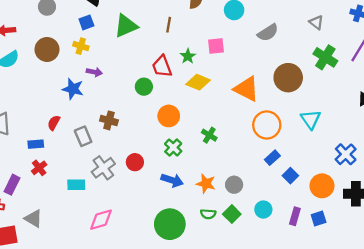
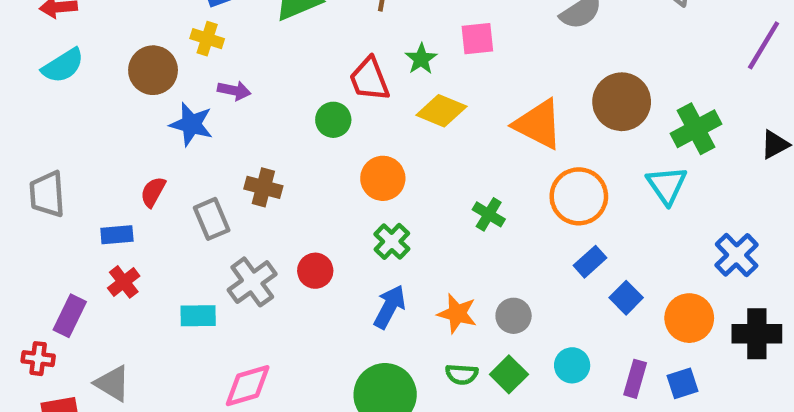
brown circle: (47, 49) -> (153, 70), moved
green cross: (325, 57) -> (696, 129), moved, turned 30
green cross: (209, 135) -> (489, 214), moved
blue arrow: (172, 180) -> (390, 307), turned -80

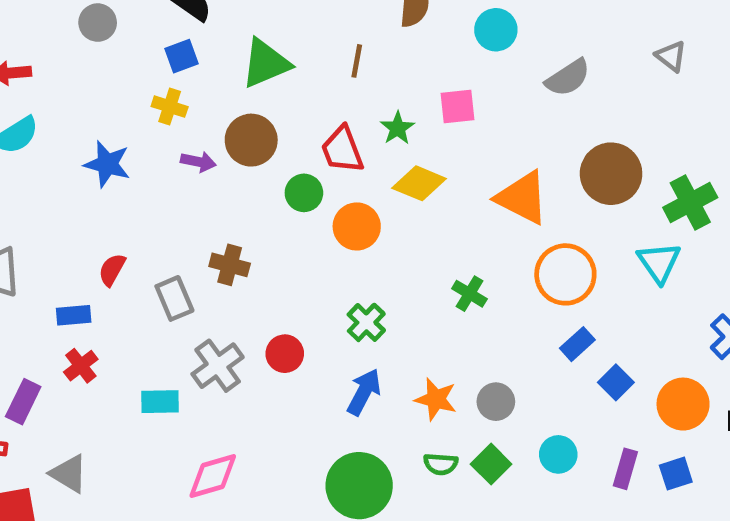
brown circle: (153, 70) -> (251, 140), moved
blue star: (191, 124) -> (107, 164), moved
orange circle: (383, 178) -> (357, 226), moved

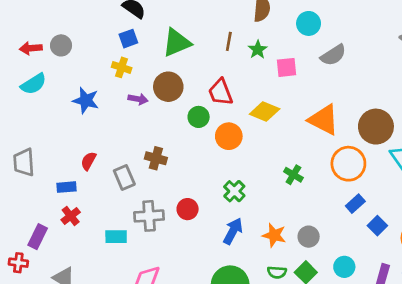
gray circle: (98, 23) -> (61, 45), moved
gray semicircle: (568, 78) -> (333, 55), moved
green star: (398, 128) -> (258, 50), moved
brown circle: (611, 174) -> (376, 127), moved
gray cross: (218, 366) -> (149, 216), turned 32

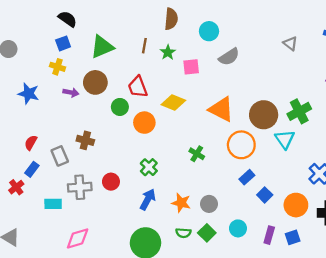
blue rectangle: (67, 187) -> (32, 169), moved, turned -48

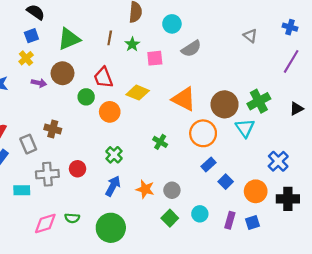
yellow cross: (57, 67) -> (26, 58), turned 32
green semicircle: (183, 233) -> (72, 218), moved

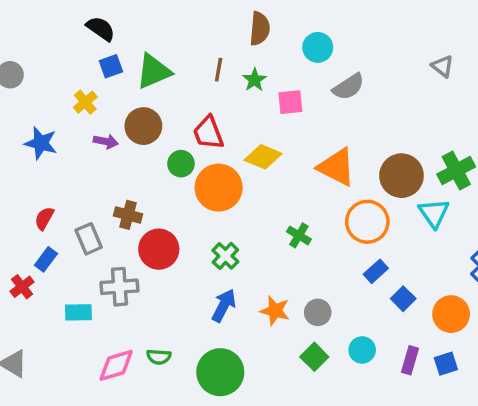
blue square: (31, 36) -> (111, 66), moved
orange circle: (110, 112) -> (219, 188), size x1.4
red circle: (78, 169) -> (159, 249), moved, size x1.5

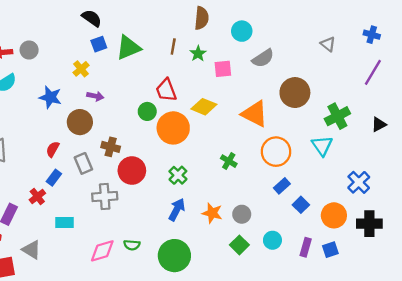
brown circle: (143, 126) -> (80, 122), moved
brown circle: (401, 176) -> (295, 93), moved
cyan rectangle: (78, 312) -> (65, 222), moved

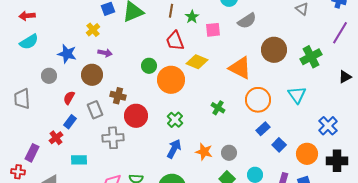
gray circle: (29, 50) -> (49, 76), moved
red trapezoid: (166, 90) -> (175, 41), moved
green cross: (337, 116) -> (311, 57), moved

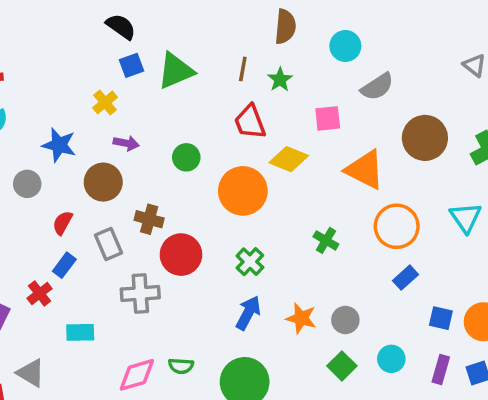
pink square: (213, 30) -> (328, 118), moved
green circle: (149, 66) -> (186, 157), moved
blue square: (279, 145) -> (441, 318), moved, turned -32

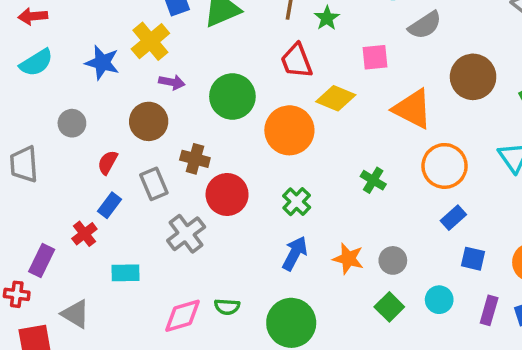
yellow cross: (105, 103) -> (150, 41), size x1.5
blue star: (59, 145) -> (102, 63), moved
green circle: (186, 157) -> (232, 96), size x1.6
gray cross: (140, 293) -> (186, 234), turned -33
blue square: (441, 318) -> (473, 259), moved

